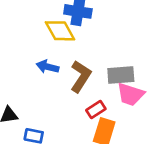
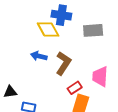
gray rectangle: (121, 75) -> (93, 30), moved
pink trapezoid: (130, 94) -> (100, 77), turned 75

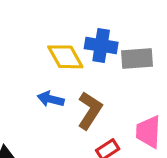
blue cross: (61, 15) -> (101, 45), moved

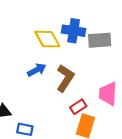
blue arrow: (51, 99) -> (37, 70), turned 138

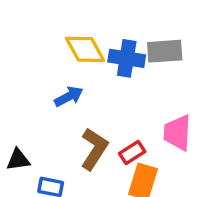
blue cross: (74, 31) -> (127, 58), moved
brown L-shape: (65, 78) -> (94, 149), moved

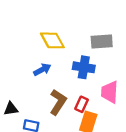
blue cross: (127, 58) -> (84, 67), moved
red rectangle: (132, 153) -> (82, 104), turned -32

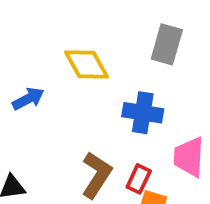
gray rectangle: (102, 42) -> (167, 44), moved, turned -70
blue arrow: (42, 70) -> (28, 99), moved

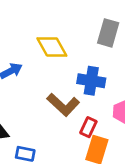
brown L-shape: (97, 175) -> (63, 105), moved, turned 100

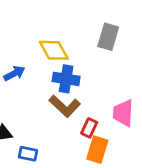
blue cross: (91, 81) -> (66, 79), moved

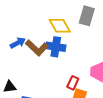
yellow diamond: (54, 50) -> (60, 26), moved
brown L-shape: (65, 106) -> (37, 48), moved

